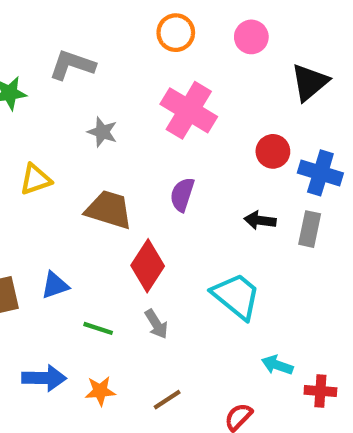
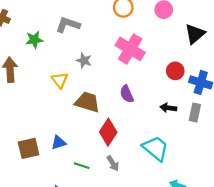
yellow triangle: (35, 179) -> (60, 80), moved, turned -48
purple semicircle: (182, 195) -> (127, 94), turned -42

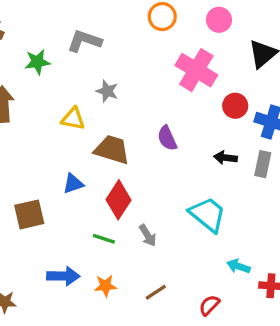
pink cross: (130, 49) -> (196, 70), moved
yellow triangle: (60, 80) -> (73, 119), turned -42
red diamond: (108, 132) -> (118, 200), moved
blue triangle: (59, 143) -> (73, 184), moved

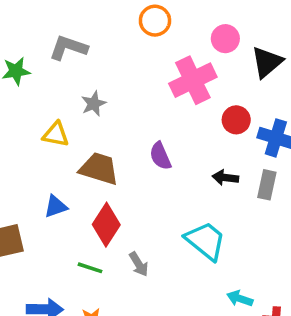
pink circle: (219, 20) -> (225, 39), moved
pink cross: (196, 70) -> (193, 80), turned 33
gray star: (107, 91) -> (94, 104), turned 30

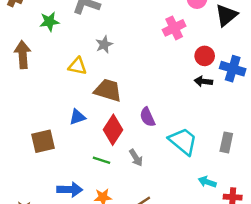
pink cross: (193, 80) -> (174, 28), size x0.7
purple semicircle: (160, 156) -> (147, 117), moved
black arrow: (225, 178) -> (203, 81), moved
gray rectangle: (267, 185) -> (226, 142), moved

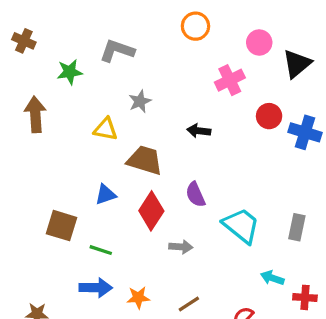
black arrow: (203, 81) -> (199, 131), moved
brown square: (43, 141) -> (61, 226), turned 30
gray arrow: (136, 158) -> (181, 247), turned -54
green line: (102, 160) -> (101, 250), moved

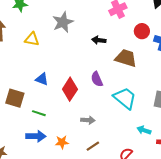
gray star: (140, 101) -> (63, 22), size x1.5
yellow triangle: (106, 129) -> (32, 39), moved
brown trapezoid: (145, 160) -> (126, 58), moved
blue triangle: (106, 195) -> (42, 79), turned 40
gray arrow: (181, 247) -> (88, 120), moved

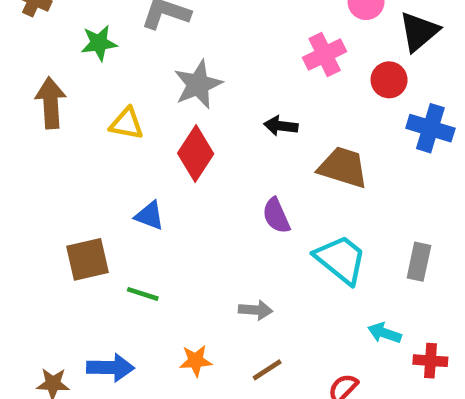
red circle: (142, 31) -> (389, 80), moved
red diamond: (70, 89) -> (196, 154), moved
brown square: (15, 98) -> (87, 259), turned -30
blue arrow: (36, 136) -> (110, 368), moved

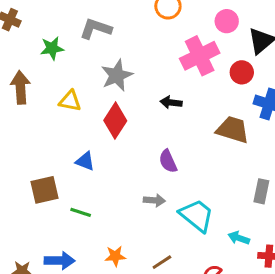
pink cross: (325, 55) -> (200, 56), size x1.4
brown trapezoid: (343, 167) -> (233, 130), moved
cyan trapezoid: (341, 259) -> (197, 215), moved
gray arrow: (256, 310) -> (154, 200), moved

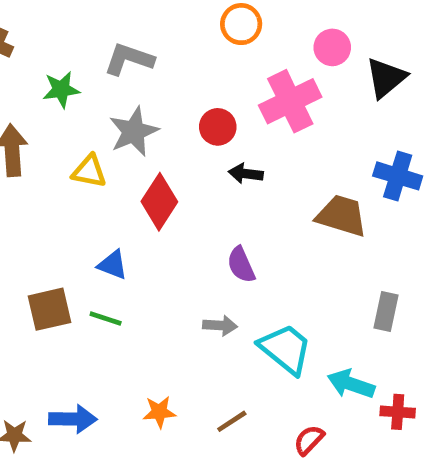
red circle: (242, 72) -> (218, 127), moved
gray star: (117, 75) -> (134, 132), moved
green line: (81, 212) -> (106, 319), moved
cyan arrow: (239, 238) -> (351, 384), size x1.4

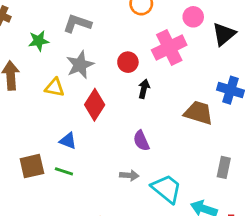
black arrow: (246, 174) -> (144, 89), turned 96

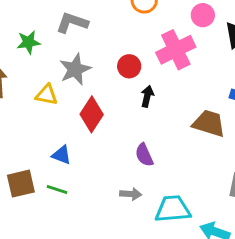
cyan trapezoid: (167, 189) -> (173, 209), turned -44

